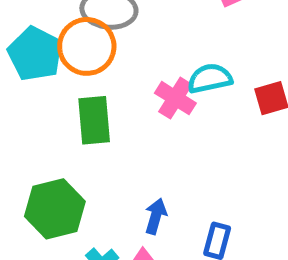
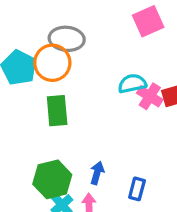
pink cross: (175, 98) -> (150, 96), moved
green hexagon: (55, 209) -> (52, 179), moved

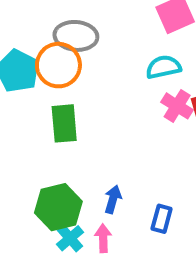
cyan semicircle: (132, 84) -> (163, 67), moved

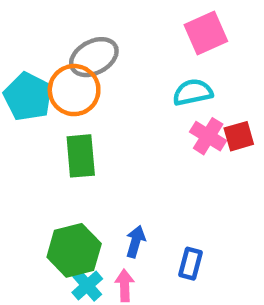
gray ellipse: (76, 36) -> (94, 57), turned -33

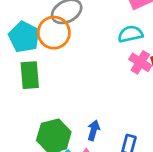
green rectangle: (81, 156) -> (30, 75), moved

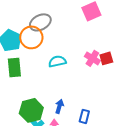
cyan semicircle: (130, 34) -> (57, 61), moved

